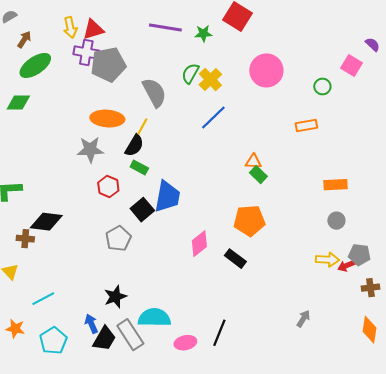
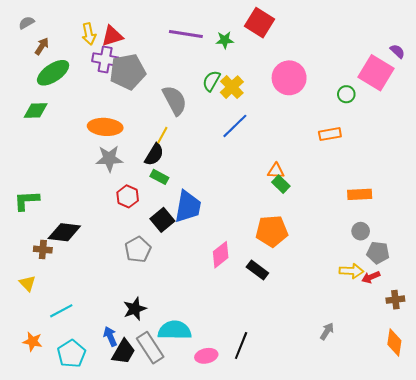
pink square: (351, 65) -> (376, 73), size x1.6
orange ellipse: (107, 119) -> (105, 127), moved
gray pentagon: (359, 255) -> (378, 253), moved

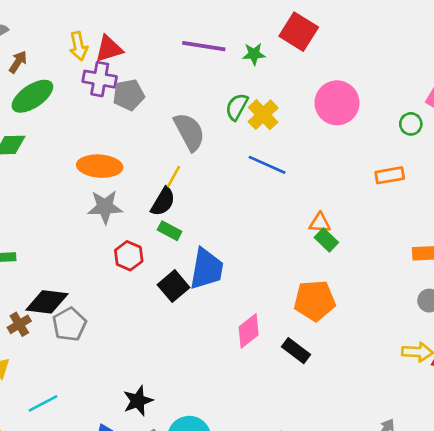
gray pentagon: (128, 72) -> (129, 95), size x0.7
blue line: (235, 126) -> (267, 165), turned 68
brown cross: (43, 250) -> (19, 324), turned -36
gray pentagon: (138, 250) -> (69, 324), moved

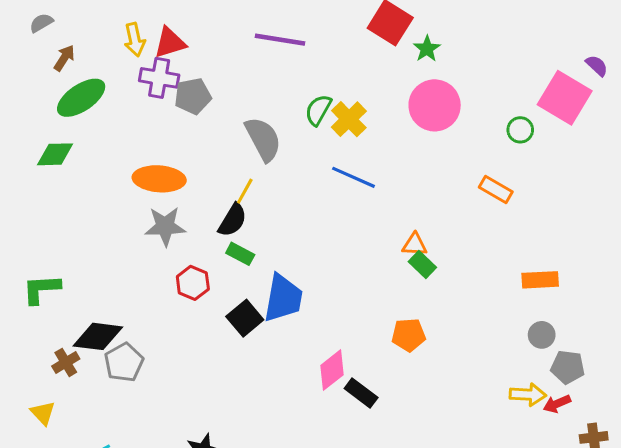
green star: (254, 54) -> (427, 49), moved, turned -30
orange rectangle: (390, 175) -> (496, 190), turned 40
orange pentagon: (315, 301) -> (409, 335), size x0.7
black rectangle: (296, 351) -> (361, 393), moved

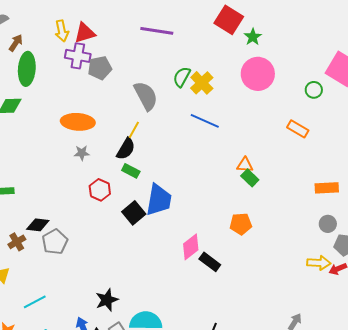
green ellipse: (81, 98) -> (27, 69), turned -52
gray star: (165, 226) -> (82, 153), size x0.6
black diamond: (98, 336) -> (38, 225), size x0.7

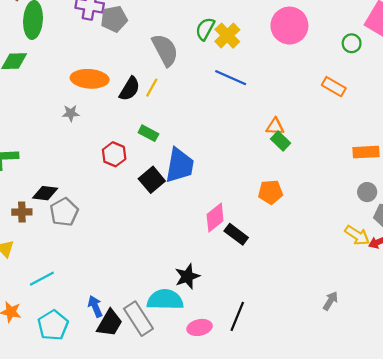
black semicircle: (126, 149) -> (130, 89), moved
gray star: (82, 153) -> (71, 113), moved
brown cross: (17, 242) -> (22, 212), turned 30
yellow arrow: (319, 263) -> (357, 235), turned 30
black star: (107, 300) -> (187, 276), moved

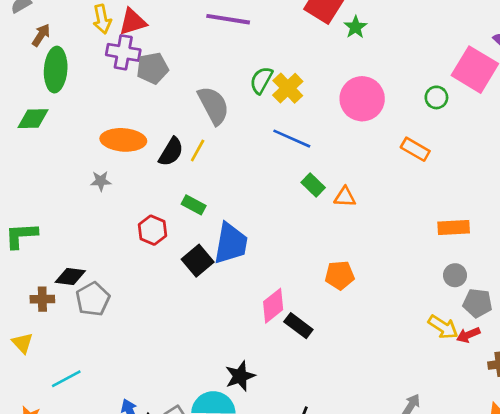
pink circle: (289, 26) -> (362, 99), moved
green rectangle: (281, 141) -> (313, 185), moved

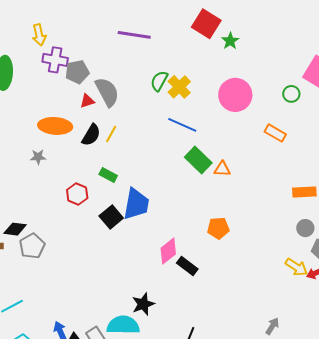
red triangle: (133, 22) -> (87, 101), moved, size x0.7
gray semicircle: (214, 105) -> (107, 92), moved
green rectangle: (313, 185) -> (198, 160), size x1.5

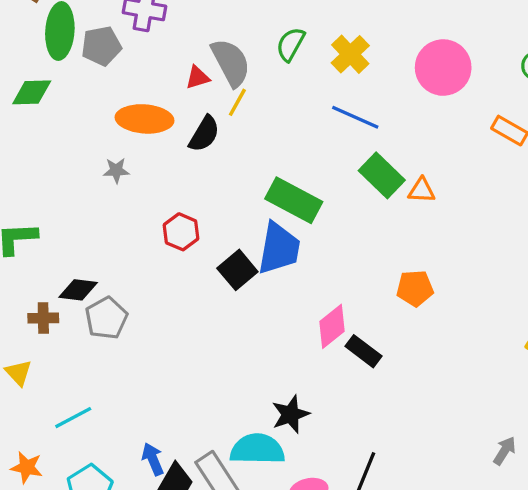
gray pentagon: (77, 72) -> (101, 46), moved
green semicircle: (159, 81) -> (290, 44), moved
yellow line: (111, 134) -> (237, 102), moved
green rectangle: (108, 175) -> (294, 200), moved, size x1.8

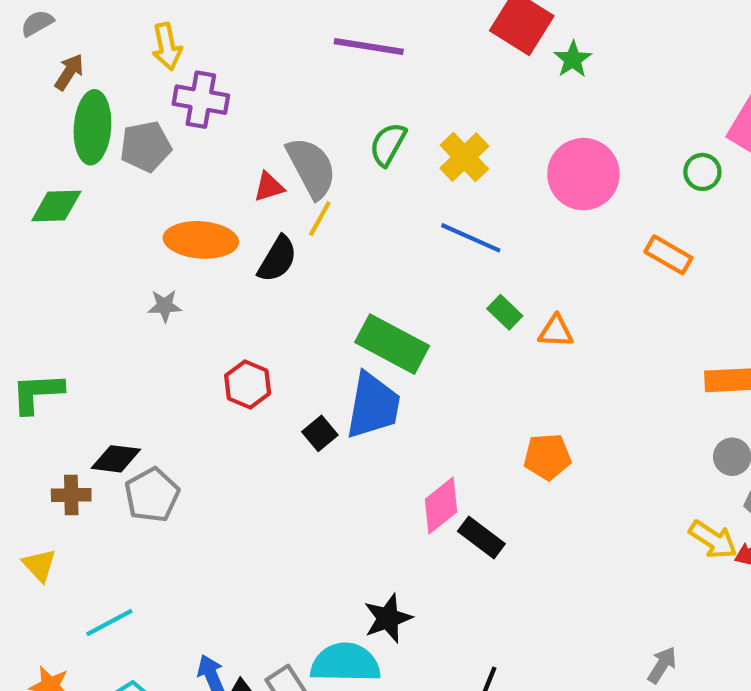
green rectangle: (382, 175) -> (505, 312), size x0.6
black square: (237, 270) -> (320, 433), size x0.7

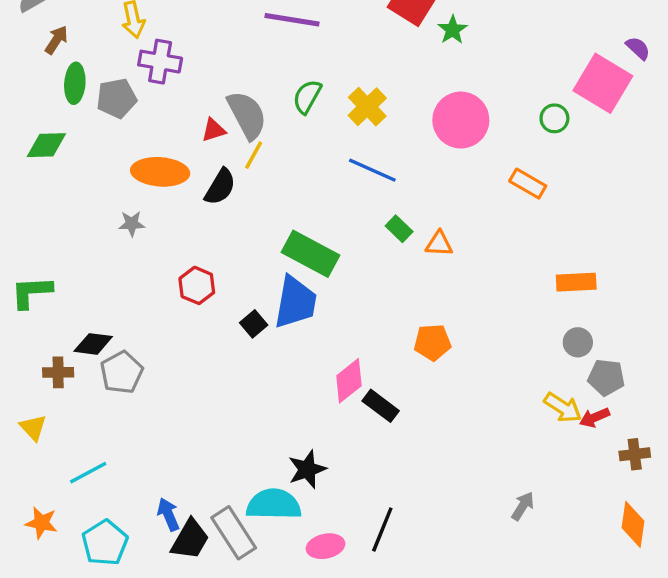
green ellipse: (92, 127) -> (75, 83), size x0.7

